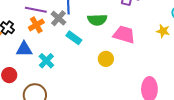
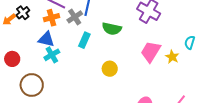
pink trapezoid: (124, 35) -> (151, 52), moved, turned -90
cyan rectangle: (74, 38) -> (84, 40), turned 63
blue triangle: (24, 49) -> (46, 39), moved

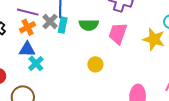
cyan rectangle: (84, 40) -> (63, 25), moved
pink trapezoid: (151, 52) -> (118, 34), moved
yellow star: (172, 57) -> (154, 39), size x1.6

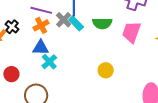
cyan rectangle: (63, 25) -> (76, 23), turned -56
yellow circle: (95, 64) -> (106, 70), moved

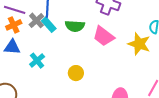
pink trapezoid: (131, 32) -> (104, 36), turned -75
cyan cross: (49, 62) -> (37, 61), moved

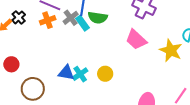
green semicircle: (75, 26) -> (98, 18), moved
blue triangle: (12, 47) -> (66, 73), moved
cyan cross: (37, 61) -> (80, 74), moved

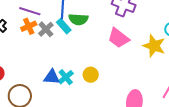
gray cross: (71, 18) -> (46, 29), moved

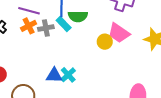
gray cross: (46, 29) -> (46, 28), turned 35
yellow circle: (91, 75) -> (105, 42), moved

